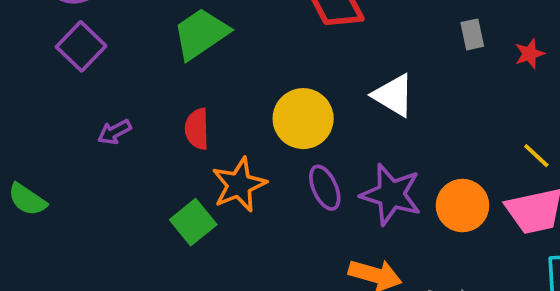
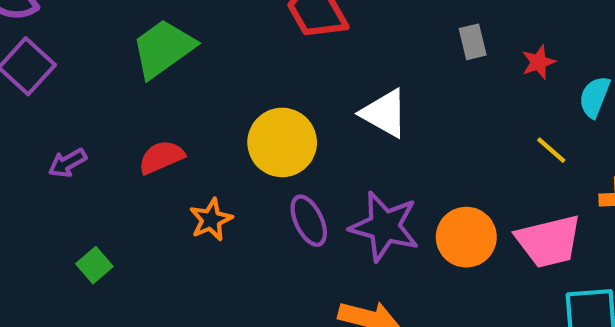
red semicircle: (197, 129) -> (161, 157), turned 69
yellow line: (536, 156) -> (551, 150), moved
orange star: (239, 185) -> (211, 220), size x0.7
green square: (193, 222) -> (94, 265), moved, size x0.7

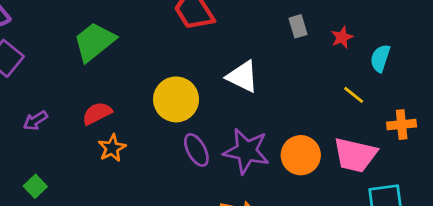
orange star: (211, 220) -> (112, 148), moved
pink trapezoid: (549, 241) -> (355, 155), turned 30
green square: (94, 265) -> (35, 186), moved

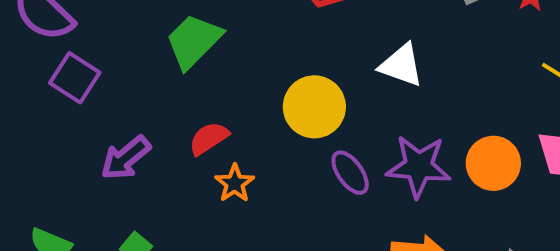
purple arrow: (35, 121) -> (126, 158), size x1.5

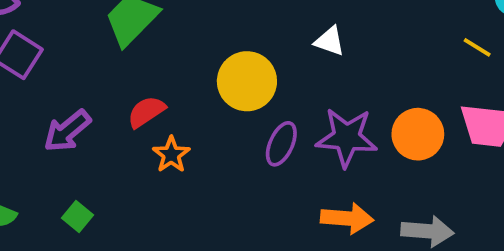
white triangle: (401, 65) -> (330, 41), size x0.7
purple ellipse: (350, 173) -> (281, 144), turned 60

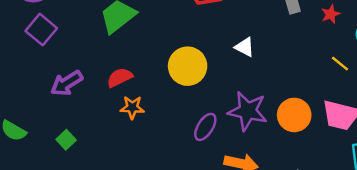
purple ellipse: (281, 144) -> (205, 127), moved
orange star: (171, 155) -> (132, 107), turned 30

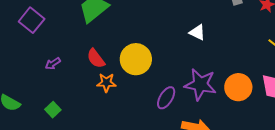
yellow circle: (188, 66) -> (136, 59), moved
red semicircle: (120, 78) -> (96, 58), turned -100
purple arrow: (67, 83) -> (53, 64), size x0.6

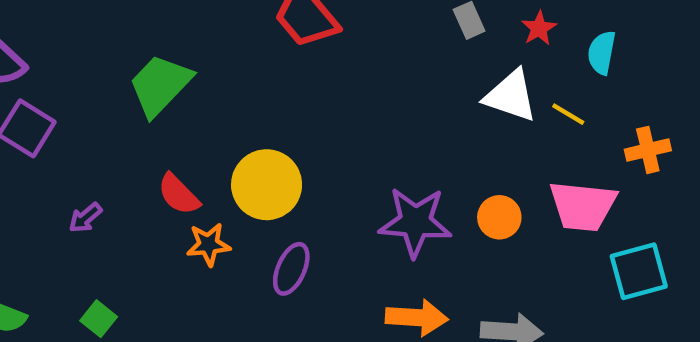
white triangle: (197, 32) -> (511, 96), moved, size x1.5
orange circle: (238, 87) -> (499, 217), size x0.7
purple ellipse: (166, 98) -> (291, 269), moved

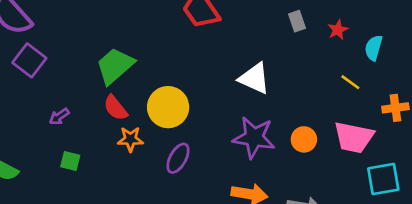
green trapezoid: (160, 85) -> (115, 66), moved
white triangle: (511, 96) -> (254, 78), moved
green square: (99, 319) -> (70, 161), moved, turned -30

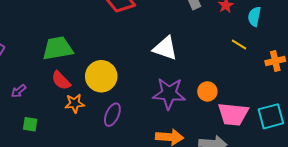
green trapezoid: (115, 66) -> (58, 48), turned 36
pink trapezoid: (354, 137) -> (233, 114), moved

